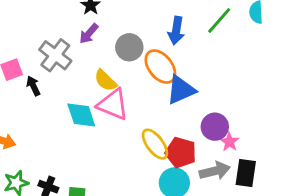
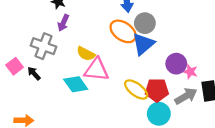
gray circle: (129, 47) -> (145, 23), moved

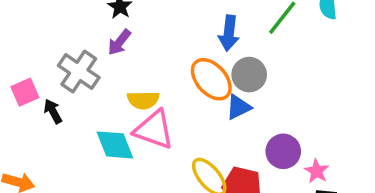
blue triangle: (143, 44) -> (238, 107), size x0.7
yellow semicircle: (86, 54) -> (143, 100), turned -42
pink star: (190, 72) -> (317, 171), moved

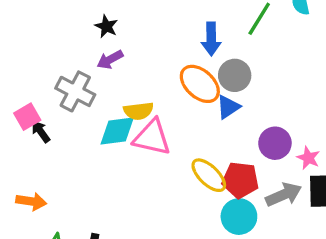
purple arrow: (119, 42) -> (110, 60), turned 30
black arrow: (53, 111) -> (41, 132), moved
cyan diamond: (115, 145) -> (117, 131), moved, turned -69

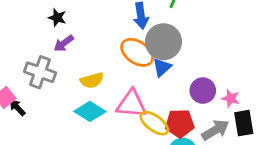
gray circle: (235, 75) -> (163, 42), size x1.4
cyan diamond: (117, 131) -> (90, 111), moved, turned 48
pink triangle: (152, 137) -> (131, 104), moved

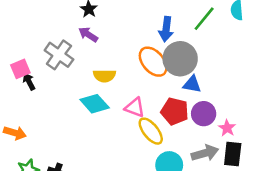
purple arrow: (64, 43) -> (88, 34), turned 54
blue triangle: (162, 67) -> (192, 84), moved, turned 36
pink triangle: (131, 104) -> (135, 107), size x0.7
red pentagon: (180, 123) -> (175, 111), moved

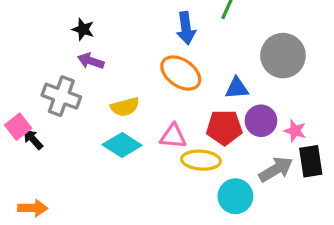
gray circle: (180, 59) -> (283, 56), moved
yellow ellipse: (151, 131) -> (201, 160), turned -32

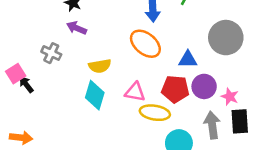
gray cross: (61, 96) -> (51, 53), size x0.7
cyan diamond: (122, 145) -> (95, 95), turned 68
gray arrow: (276, 169) -> (212, 125), turned -72

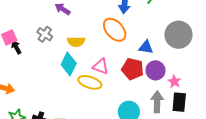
gray cross: (51, 53) -> (45, 34), moved
yellow ellipse: (155, 113) -> (90, 82), moved

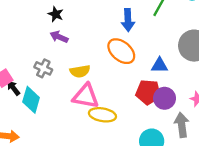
cyan diamond: (69, 64) -> (31, 100), moved
pink triangle: (101, 66) -> (86, 96), moved, size x1.4
purple circle: (156, 70) -> (165, 98), moved

